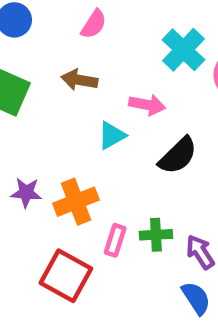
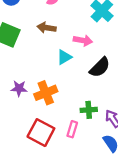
pink rectangle: (115, 240) -> (72, 129), moved

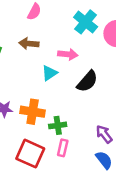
orange cross: (46, 93) -> (33, 112), turned 35
green cross: (89, 110) -> (58, 125), moved

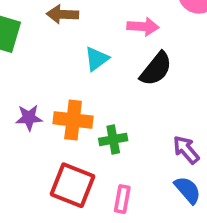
pink arrow: (68, 54) -> (143, 27), moved
pink rectangle: (63, 148) -> (122, 199), moved

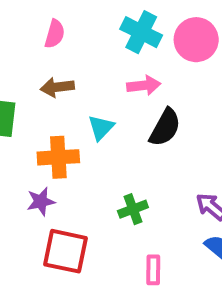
orange cross: (73, 120) -> (58, 157), moved
red square: (73, 185) -> (65, 251), moved

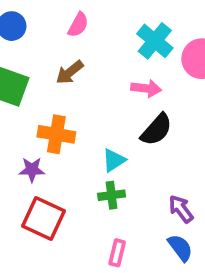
brown arrow: (57, 87) -> (70, 72), turned -44
cyan triangle: (101, 128) -> (114, 160), moved

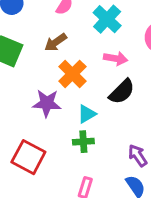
cyan cross: (155, 41) -> (107, 19), moved
orange cross: (56, 134) -> (72, 74), moved, turned 32
purple star: (32, 170) -> (47, 103), moved, size x1.4

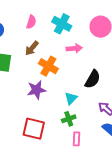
black semicircle: (122, 92) -> (93, 79), moved
cyan triangle: (87, 114) -> (71, 98), moved
green cross: (83, 142) -> (69, 119), moved

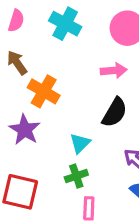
brown arrow: (32, 48) -> (17, 63), turned 105
pink arrow: (74, 48) -> (114, 70), moved
purple star: (36, 90) -> (25, 130), turned -30

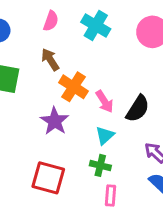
pink arrow: (114, 70) -> (104, 102), moved, turned 60
green cross: (76, 176) -> (100, 165), turned 30

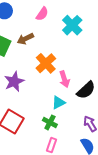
brown arrow: (50, 59) -> (25, 39), moved, turned -98
purple star: (55, 121) -> (14, 82), moved

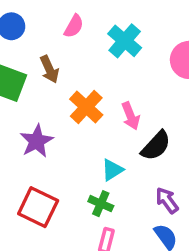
brown arrow: (25, 39) -> (49, 69), turned -84
pink arrow: (64, 79) -> (131, 116), moved

